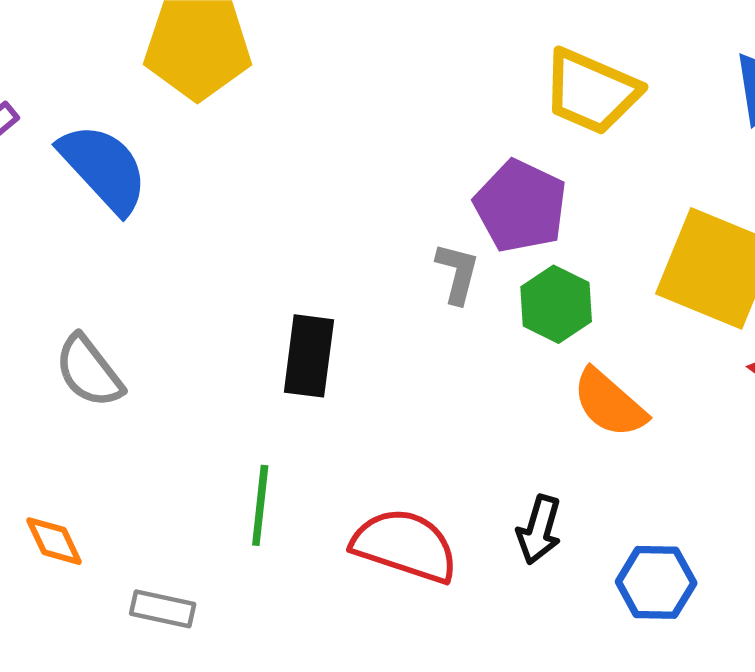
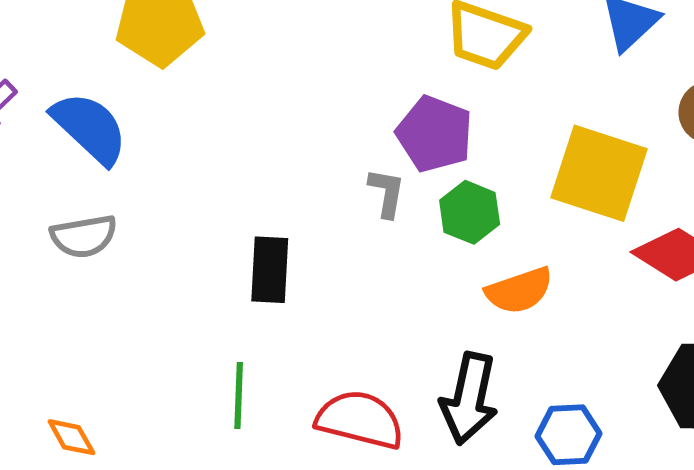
gray semicircle: (89, 371) -> (84, 236), moved, turned -58
orange semicircle: (609, 403) -> (519, 290), turned -56
black arrow: (539, 530) -> (469, 399), size x1.6

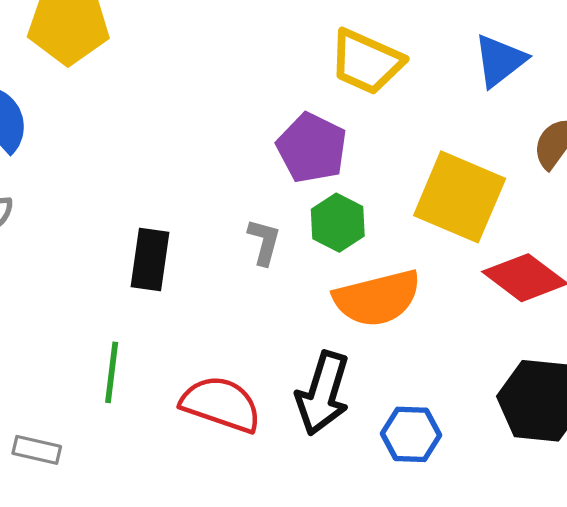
gray L-shape: (387, 193) -> (264, 242), moved
orange semicircle: (519, 290) -> (377, 298), size x1.4

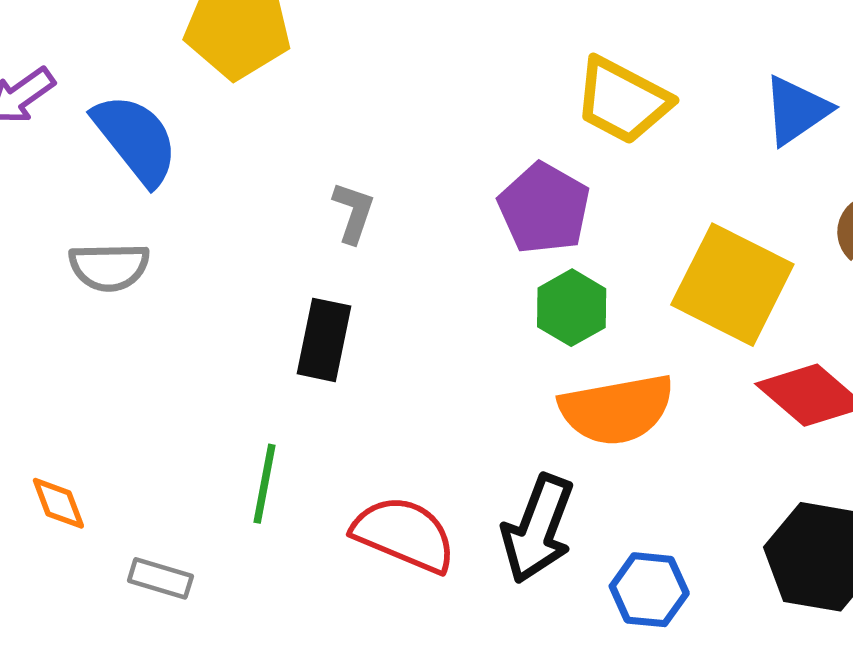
gray L-shape: (264, 242) -> (353, 212), moved

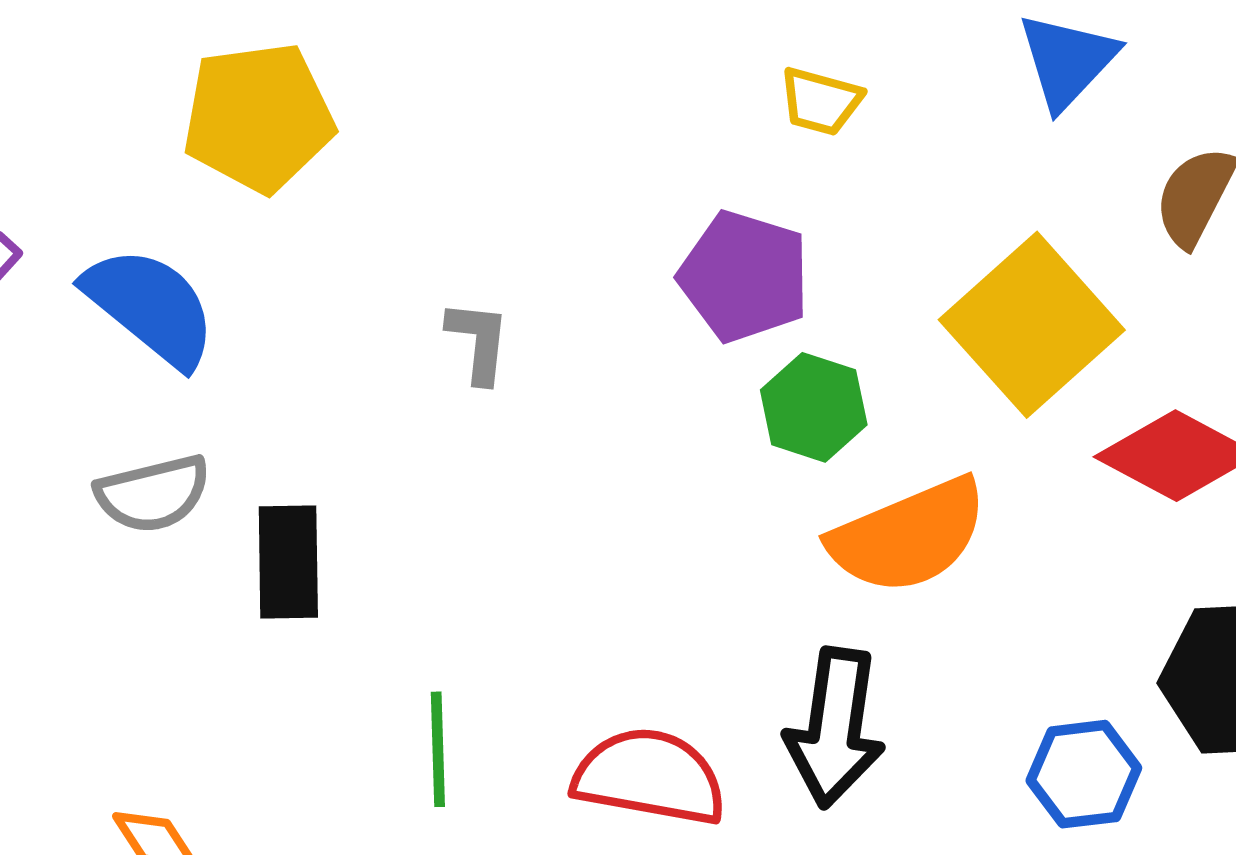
yellow trapezoid: (622, 101) -> (821, 101), size x0.6
yellow square: (732, 285) -> (1032, 325), turned 34
black rectangle: (324, 340) -> (288, 562), moved
blue hexagon: (649, 590) -> (1084, 774), moved

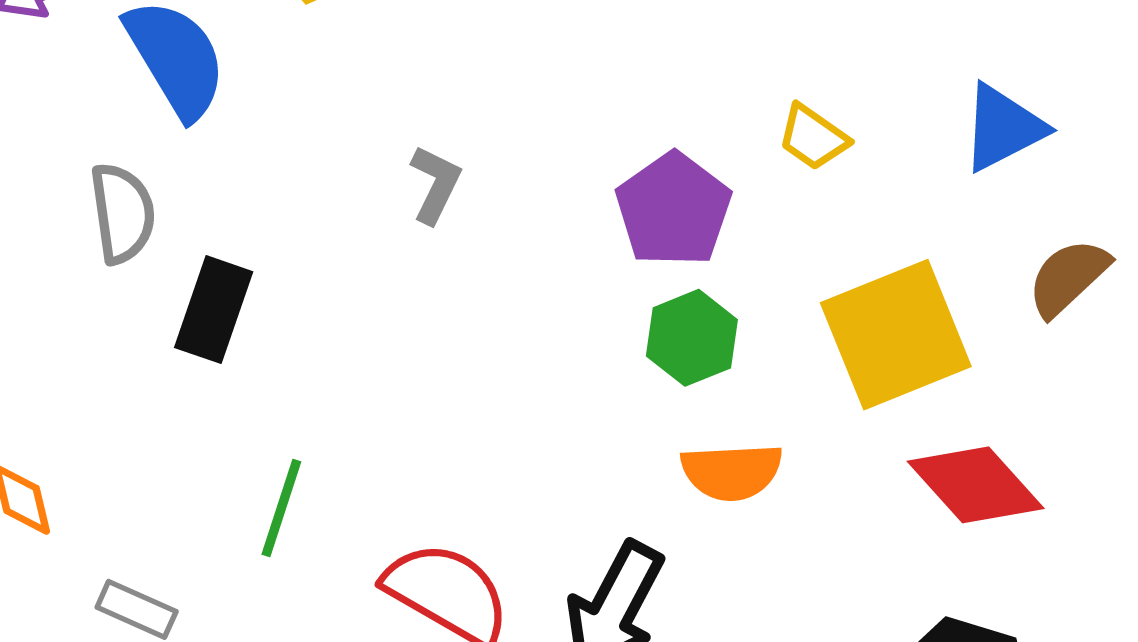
yellow trapezoid: (821, 101) -> (813, 137), moved
gray semicircle: (153, 494) -> (122, 213), turned -104
orange semicircle: (908, 536) -> (732, 472), size x0.7

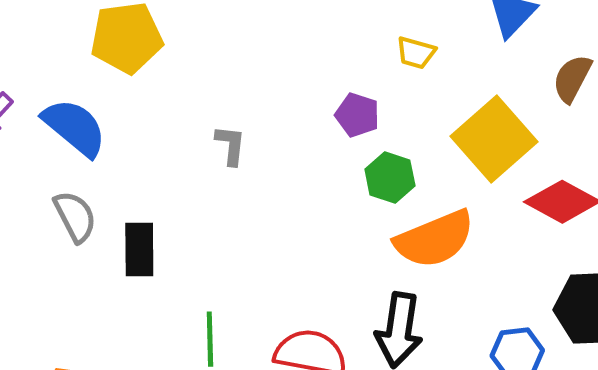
purple pentagon: (673, 210) -> (357, 115), size x0.7
orange semicircle: (732, 472) -> (435, 239), size x1.5

